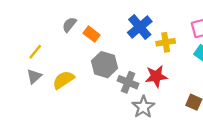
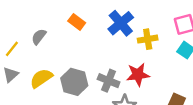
gray semicircle: (69, 25) -> (39, 37), moved
orange rectangle: (92, 34) -> (77, 22), moved
gray hexagon: (105, 65) -> (74, 82), moved

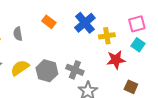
gray semicircle: (39, 37) -> (18, 34), turned -48
red star: (138, 75) -> (116, 60), moved

